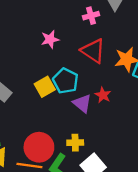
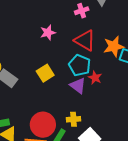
cyan pentagon: (66, 81) -> (80, 65), moved

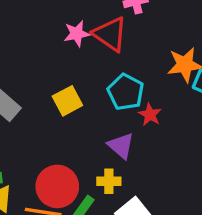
red triangle: (85, 41) -> (110, 34), moved
purple triangle: (78, 86) -> (121, 146), moved

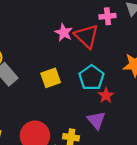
pink star: (77, 34) -> (64, 33), turned 30
purple triangle: (121, 146) -> (96, 120), moved

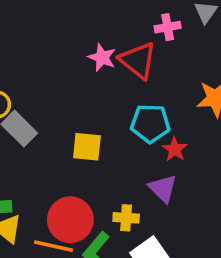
yellow square: (51, 78) -> (87, 147), moved, turned 30
cyan pentagon: (91, 78) -> (150, 123), turned -30

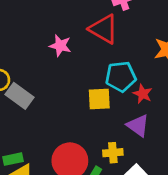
pink star: (102, 57) -> (60, 46), moved
yellow square: (87, 147) -> (99, 99), moved

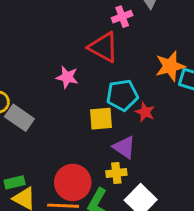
pink star: (60, 46) -> (67, 77), moved
purple triangle: (138, 126) -> (124, 147), moved

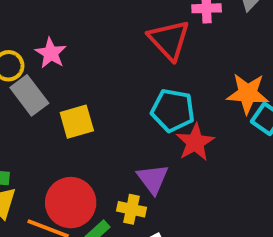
pink star: (67, 77) -> (51, 53), moved
red star: (145, 112) -> (195, 142), size x1.4
yellow square: (101, 119) -> (77, 122), moved, turned -30

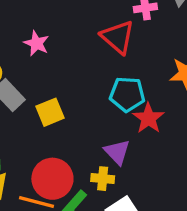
pink star: (51, 53) -> (36, 43), moved

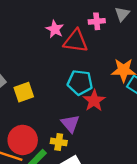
red triangle: (118, 37) -> (76, 41), turned -36
pink star: (36, 43) -> (55, 29), moved

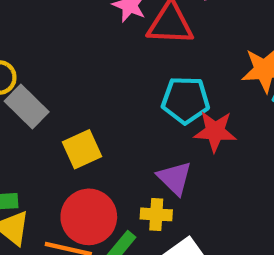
yellow square: (24, 92) -> (82, 149), moved
red star: (94, 101) -> (215, 131), turned -30

